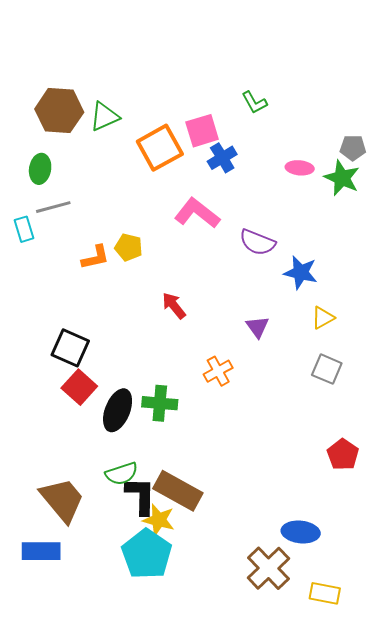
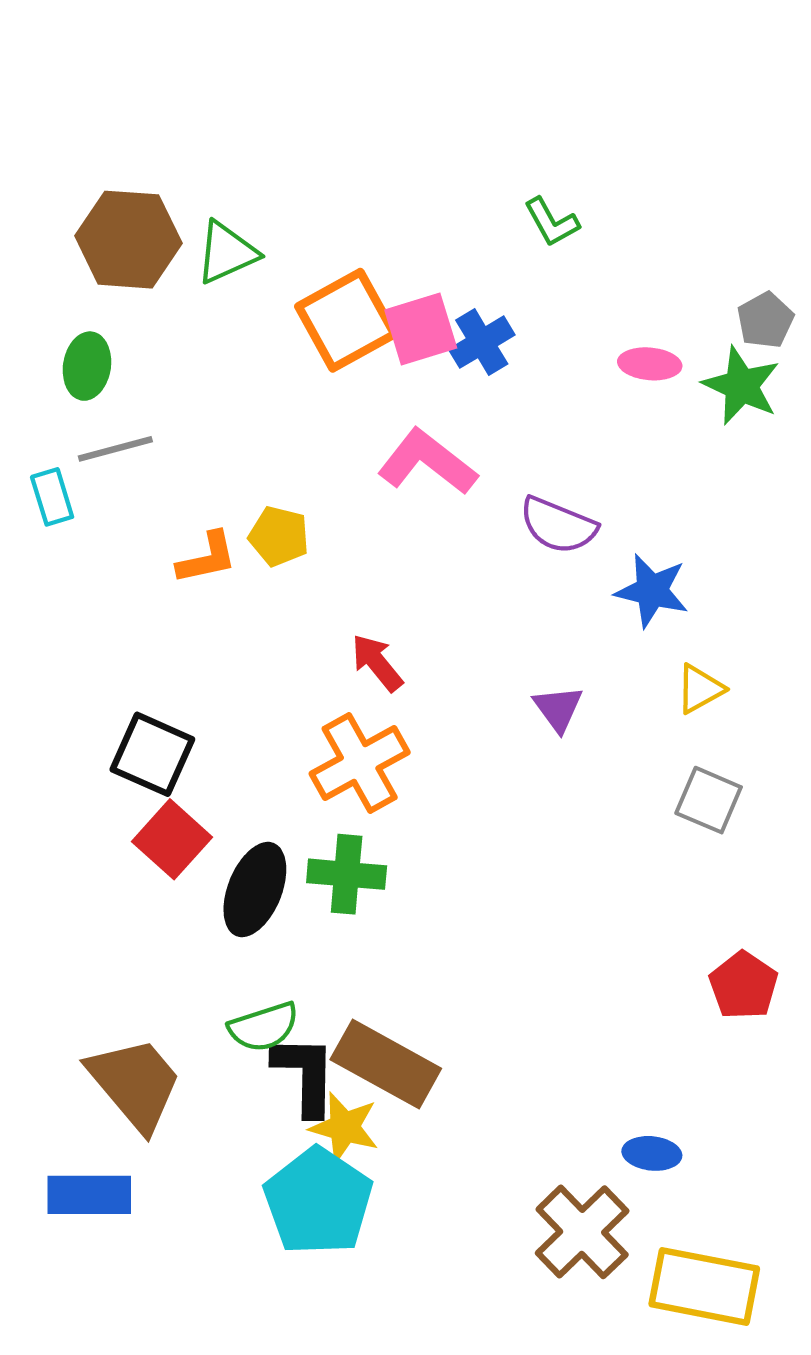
pink square: (202, 131) -> (421, 329), moved
gray pentagon: (353, 148) -> (765, 320), turned -30
orange cross: (218, 371) -> (360, 763), moved, size x1.5
blue ellipse: (301, 532) -> (652, 1153), size x0.7
yellow rectangle: (325, 593) -> (704, 1286), size x1.6

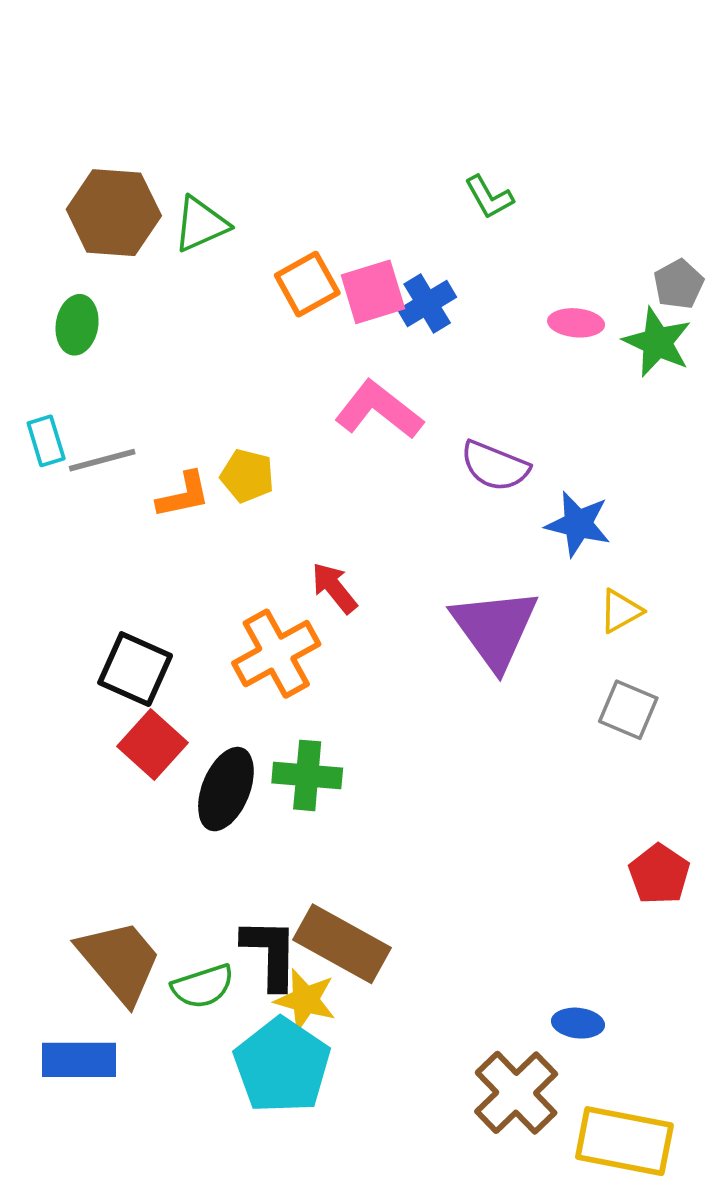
orange square: (347, 320) -> (307, 284), size x0.7
gray line: (115, 449) -> (102, 460), moved
purple triangle: (558, 708) -> (495, 628), size x2.0
orange cross: (360, 763) -> (276, 654), moved
green semicircle: (264, 1027) -> (203, 986), moved

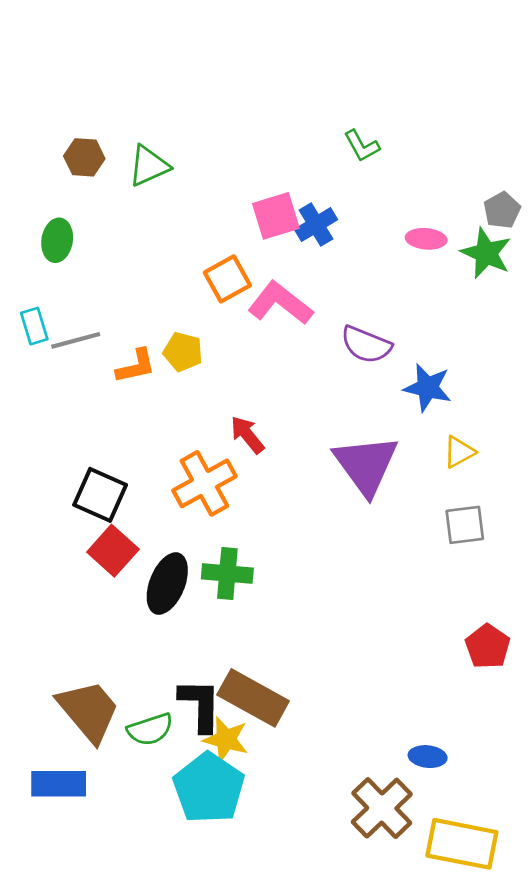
brown hexagon: (114, 213) -> (84, 157), size x0.6
orange square: (307, 284) -> (227, 279), moved
gray square: (628, 710) -> (465, 525), turned -30

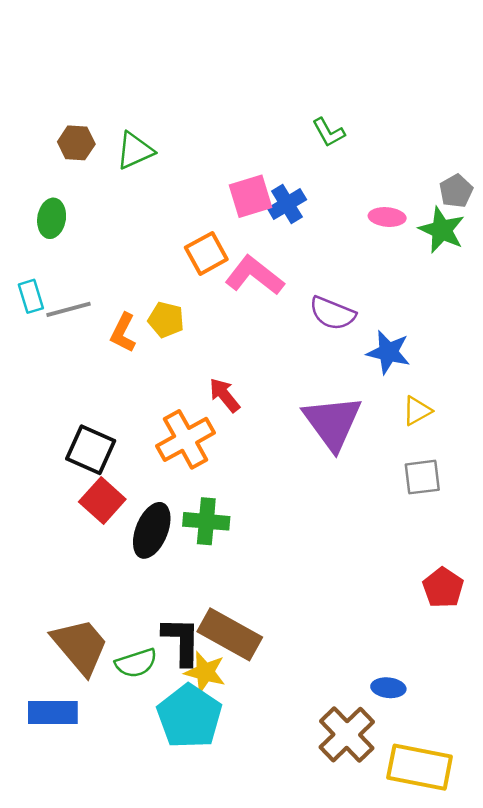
orange L-shape: (136, 366) -> (123, 333), turned 129

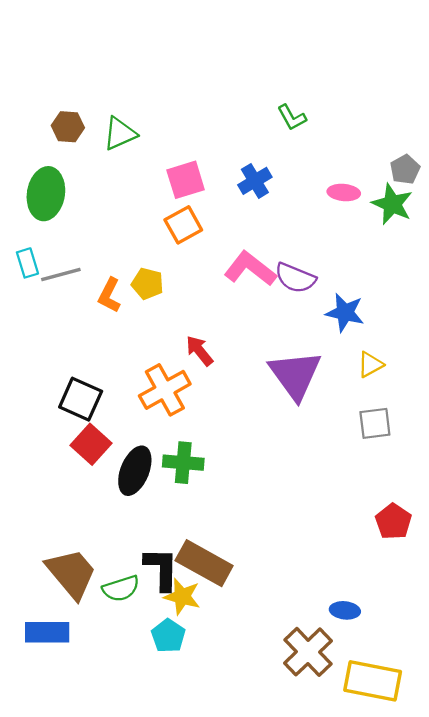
pink square: (251, 196) -> (186, 180), moved
green ellipse: (52, 218) -> (46, 194), size x1.5
pink L-shape: (254, 276) -> (250, 269), moved
cyan pentagon: (189, 716) -> (168, 636), size x0.6

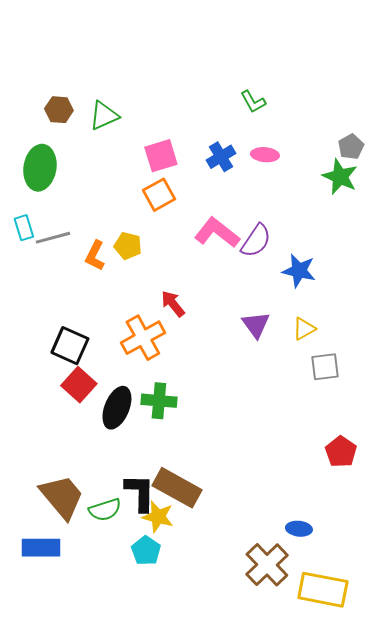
pink ellipse: (344, 192) -> (265, 155), moved
purple semicircle: (295, 278) -> (256, 241), turned -78
yellow triangle: (370, 365) -> (304, 329), moved
purple triangle: (295, 375) -> (256, 325), size x0.6

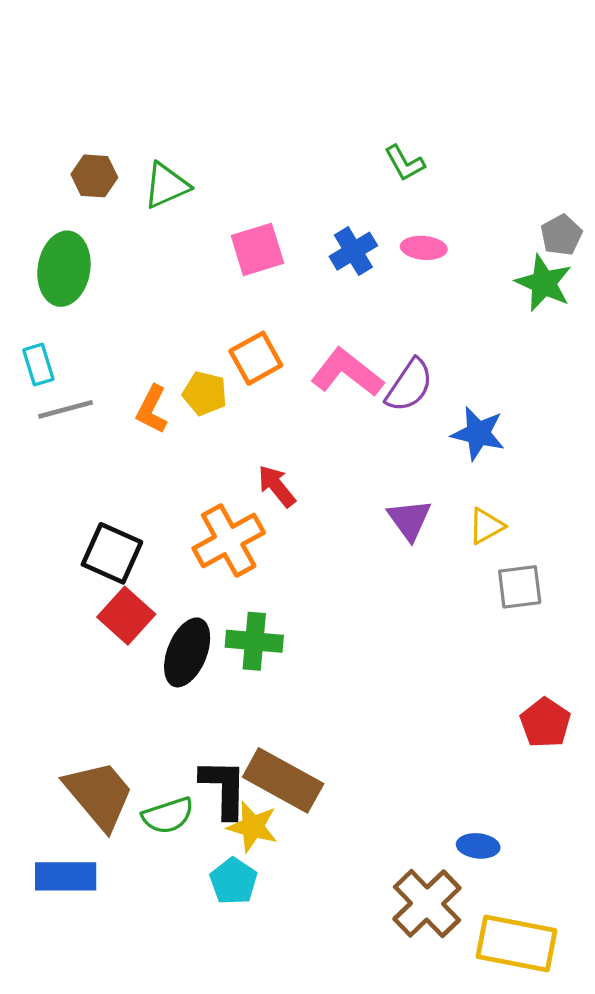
orange square: (159, 195) -> (256, 358), moved
gray line: (53, 238) -> (66, 409), moved

